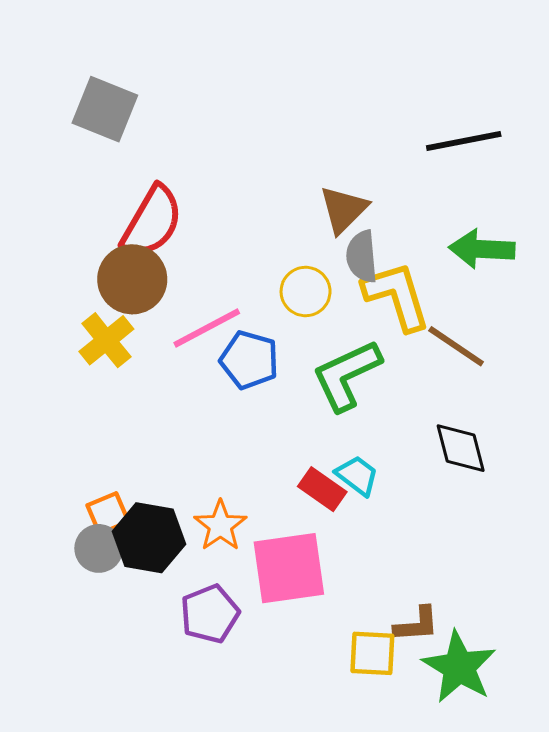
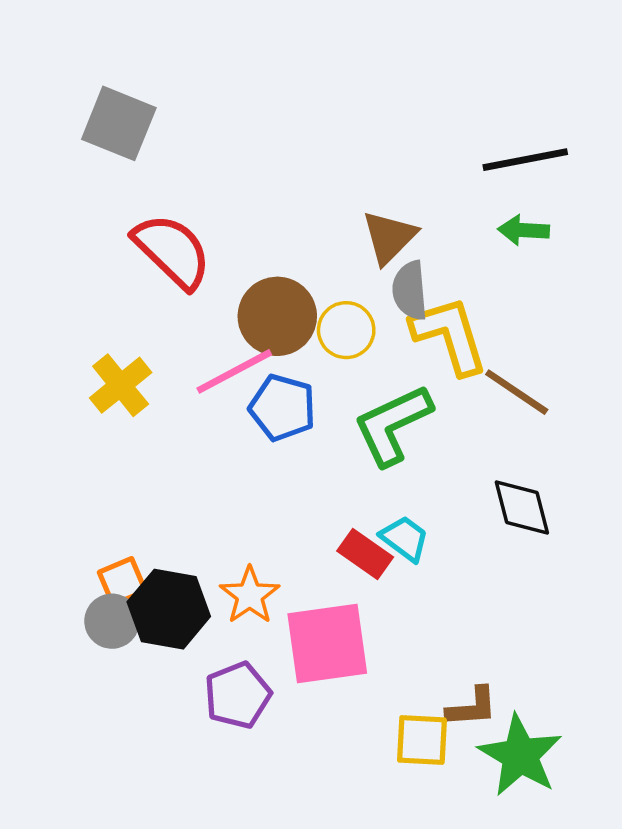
red semicircle: (152, 222) -> (172, 251), turned -76
green arrow: (482, 249) -> (524, 230), moved, size x0.7
brown circle: (132, 279) -> (277, 316), moved

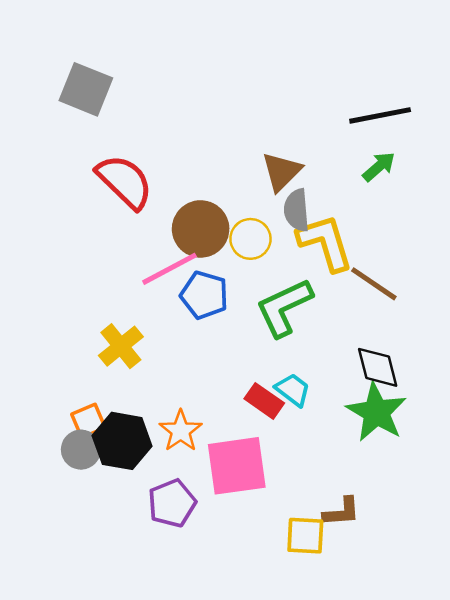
green arrow: (524, 230) -> (379, 167), turned 136
yellow cross: (121, 385) -> (121, 346), moved
green star: (520, 755) -> (376, 412), moved

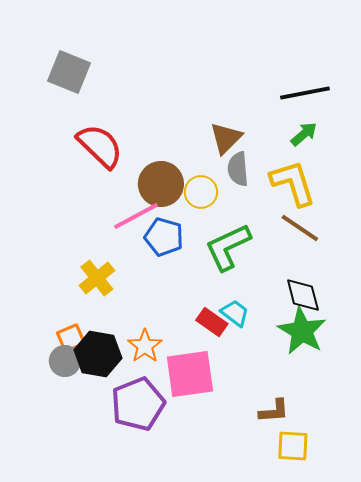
yellow L-shape: (325, 243) -> (293, 183), moved
purple pentagon: (172, 503) -> (138, 404), size x1.4
yellow square: (305, 536) -> (293, 446), moved

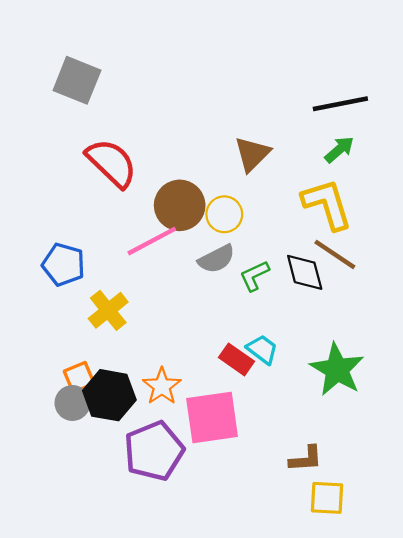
gray semicircle: (238, 169) -> (216, 259), moved, turned -112
blue pentagon: (164, 237) -> (64, 265), moved
green L-shape: (228, 247) -> (254, 276), size x0.6
black diamond: (303, 295) -> (305, 272), moved

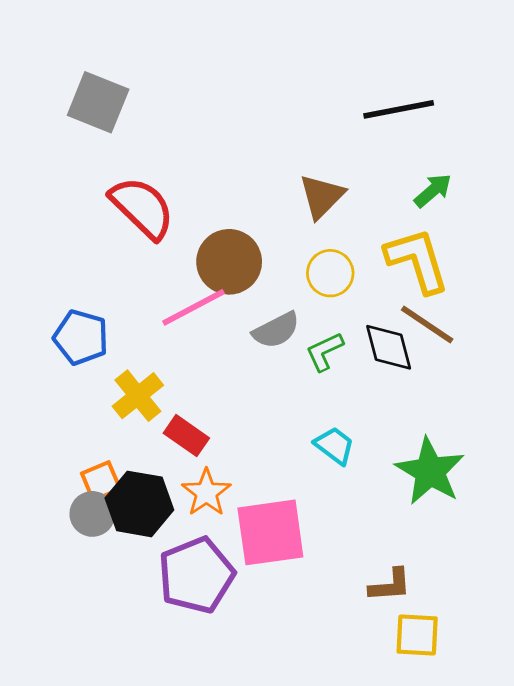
black line: (340, 104) -> (399, 109), moved
yellow circle: (224, 214) -> (330, 273), moved
red rectangle: (237, 359) -> (186, 436), moved

